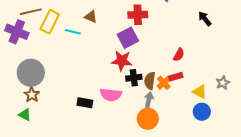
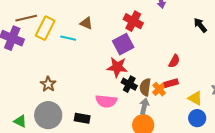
red cross: (138, 15) -> (133, 21), turned 30
gray circle: (31, 73) -> (48, 115), moved
black cross: (134, 78) -> (129, 84), turned 35
brown star: (32, 95) -> (48, 84), moved
black rectangle: (85, 103) -> (82, 118), moved

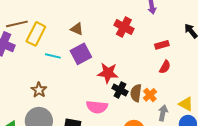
cyan line: (68, 38) -> (53, 56), moved
purple square: (123, 44) -> (81, 54), moved
red rectangle: (171, 83) -> (162, 45), moved
gray arrow: (144, 106) -> (163, 113), moved

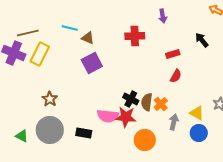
red cross: (124, 27) -> (135, 36), turned -30
yellow rectangle: (36, 34) -> (40, 54), moved
cyan line: (53, 56) -> (70, 28), moved
red star: (108, 73) -> (126, 117), moved

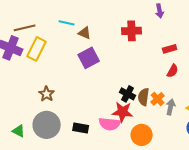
pink semicircle: (108, 116) -> (110, 124), moved
gray arrow: (174, 122) -> (171, 107), moved

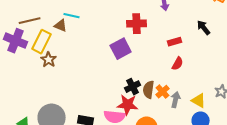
brown triangle: (85, 33) -> (61, 26), moved
purple square: (89, 58) -> (121, 49), moved
brown star: (47, 94) -> (49, 60), moved
black cross: (128, 94) -> (133, 87), turned 35

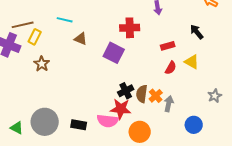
brown triangle: (61, 26) -> (81, 39), moved
yellow rectangle: (42, 42) -> (35, 37), moved, size x0.7
purple square: (121, 49) -> (114, 53), turned -35
yellow triangle: (199, 101) -> (192, 62), moved

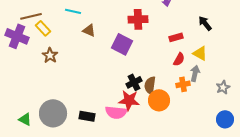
yellow rectangle: (35, 37) -> (43, 28), turned -70
orange cross: (156, 96) -> (183, 84), moved, turned 32
gray arrow: (169, 104) -> (195, 73), moved
blue circle: (194, 125) -> (225, 119), moved
orange circle: (140, 132) -> (159, 100), moved

